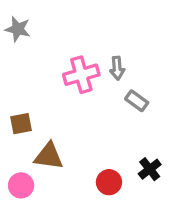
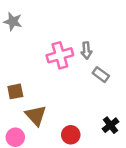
brown triangle: (49, 156) -> (36, 116), turned 40
red circle: (109, 182) -> (71, 135), moved

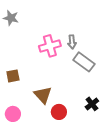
gray rectangle: (101, 75) -> (84, 62), size x1.5
brown triangle: (36, 116) -> (43, 95), moved

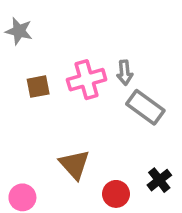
brown square: (13, 76) -> (38, 87), moved
red circle: (59, 112) -> (116, 194), moved

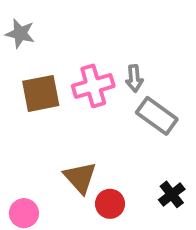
brown square: (38, 87) -> (41, 93), size x1.5
red circle: (116, 194) -> (110, 204), moved

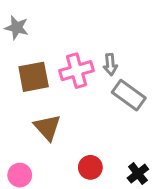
brown triangle: (80, 178) -> (47, 127), moved
black cross: (172, 194) -> (138, 174), moved

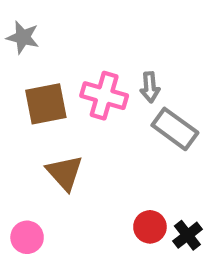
pink cross: (77, 71) -> (104, 96), turned 32
red circle: (90, 167) -> (150, 227), moved

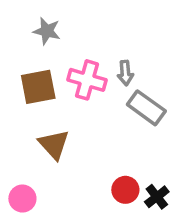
gray star: (23, 37) -> (47, 31), moved

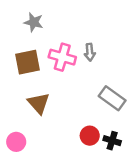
gray rectangle: (146, 108) -> (112, 98), moved
black cross: (157, 197) -> (112, 141), turned -35

